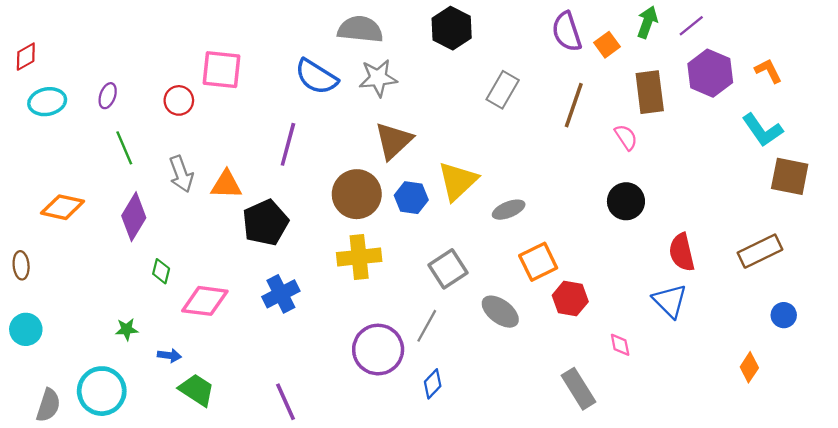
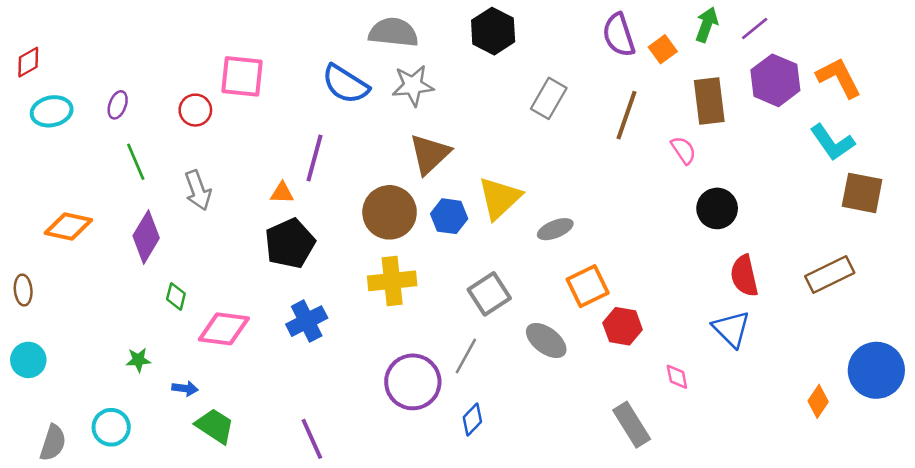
orange L-shape: (768, 71) -> (839, 78), size x1.5
orange triangle: (226, 185) -> (282, 193), moved, size x0.7
black circle: (626, 201) -> (717, 208), moved
blue circle: (784, 315) -> (876, 370), moved, size x2.0
cyan circle: (102, 391) -> (111, 427), size x0.7

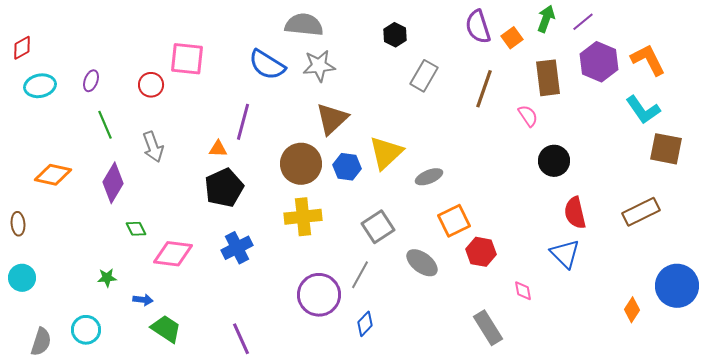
black hexagon: (493, 31) -> (395, 35), moved, size x0.7
green diamond: (176, 296) -> (136, 229), turned -40

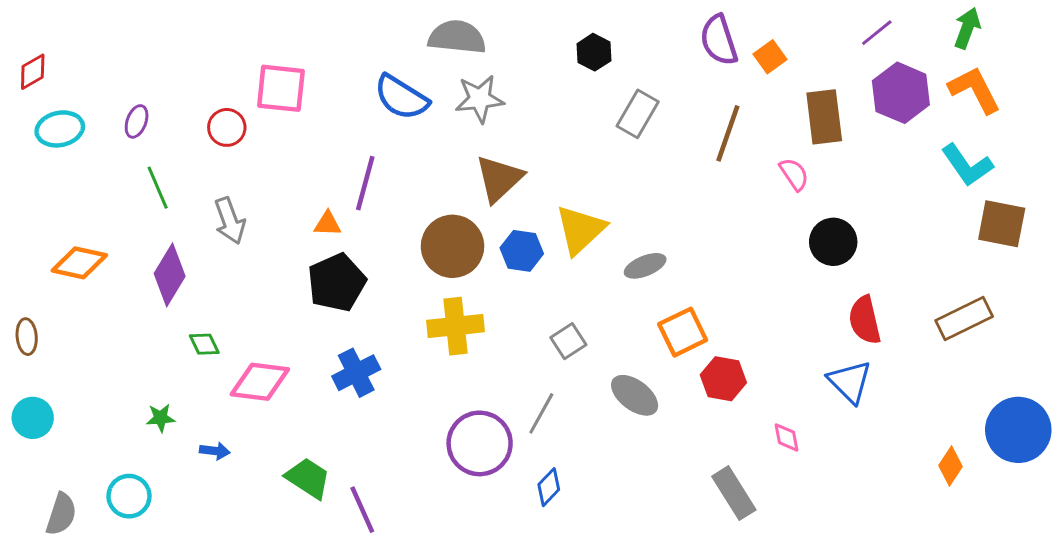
green arrow: (546, 19) -> (967, 28), moved
gray square: (378, 227) -> (568, 341), size x0.7
green trapezoid: (166, 329) -> (308, 478), moved

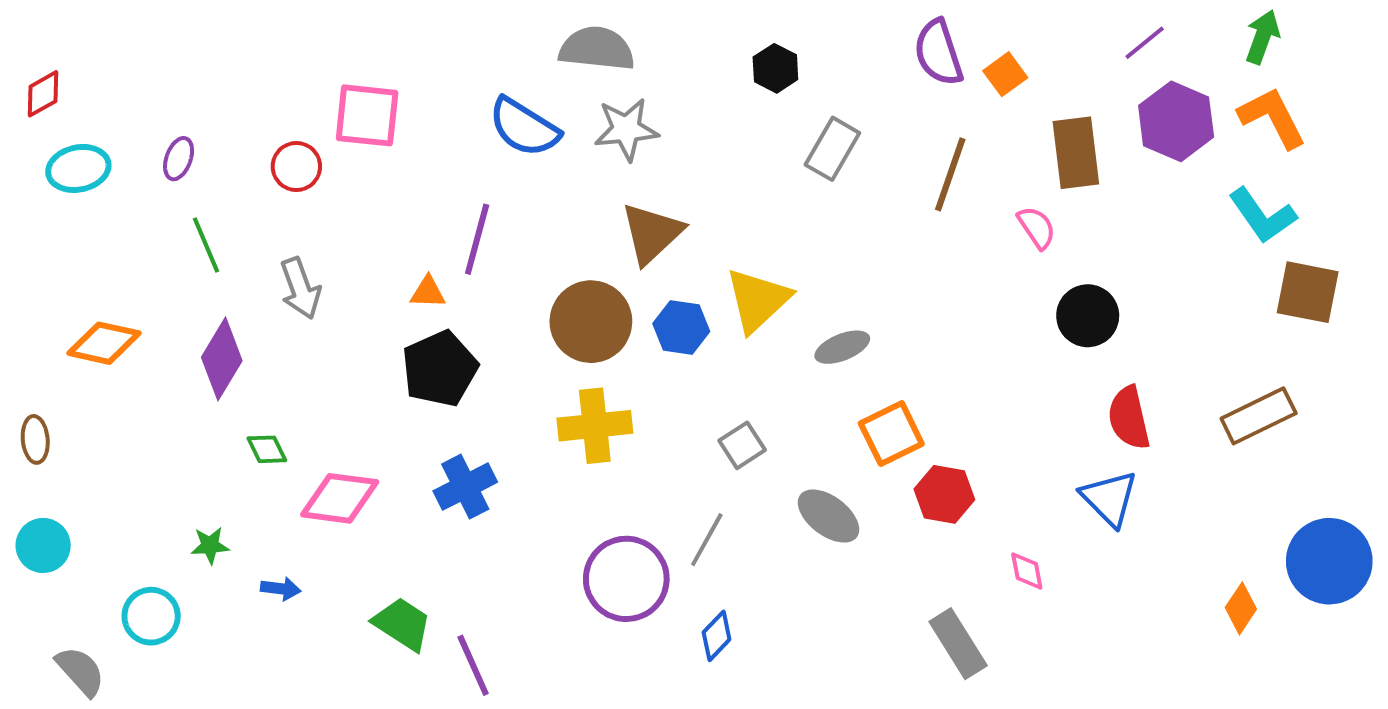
cyan circle: (129, 496) -> (151, 616), moved
gray semicircle: (61, 514) -> (80, 671), turned -60

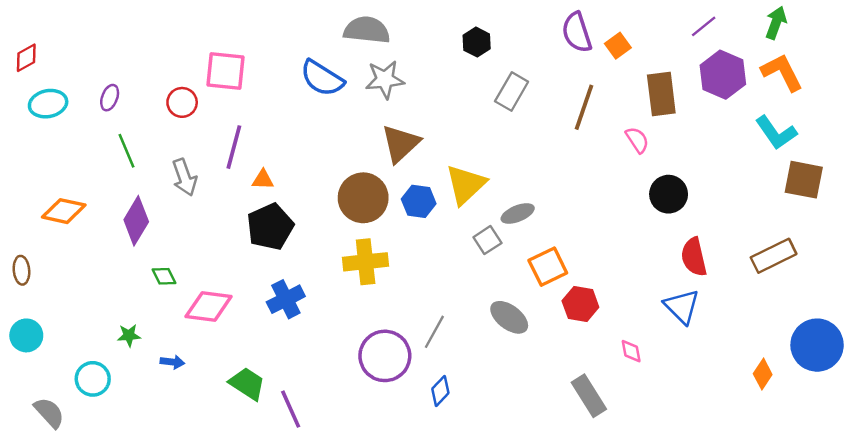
purple line: (477, 239) -> (234, 147), moved
gray square: (742, 445) -> (487, 240), moved

